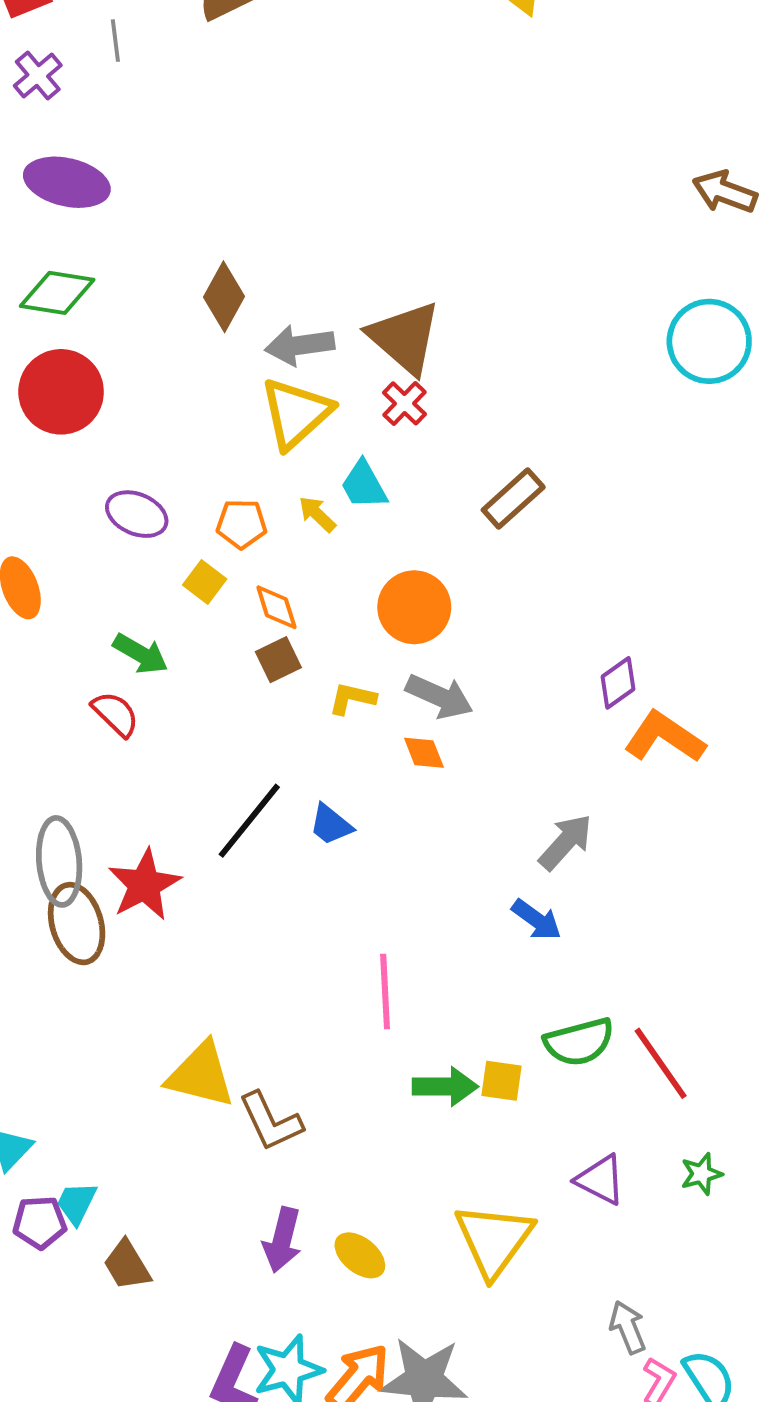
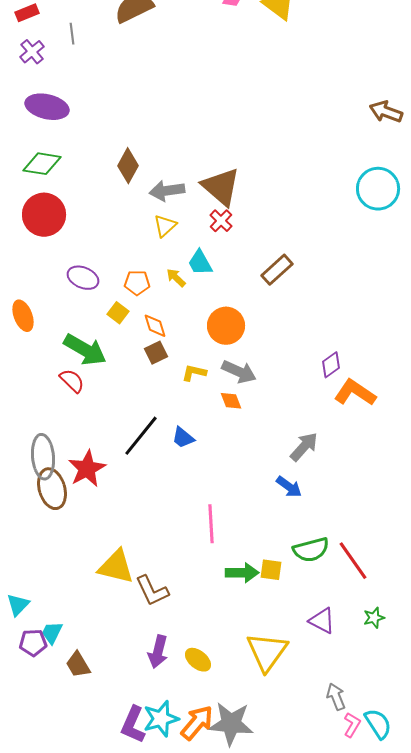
yellow triangle: (296, 413) -> (165, 226), size x0.6
green arrow: (141, 654) -> (85, 350), size x1.5

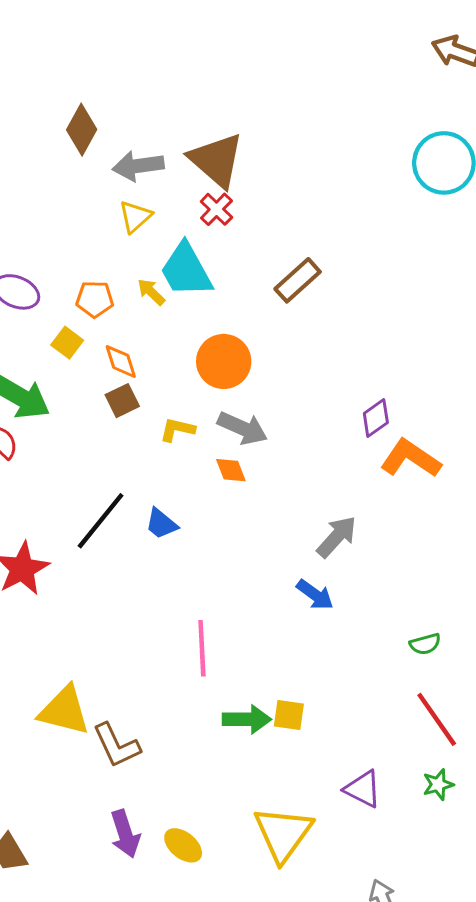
cyan trapezoid: (200, 263) -> (186, 270), size x1.5
green semicircle: (311, 550) -> (425, 644), moved, size x0.6
red line: (353, 561) -> (437, 719), moved
purple arrow: (158, 652) -> (125, 834), turned -32

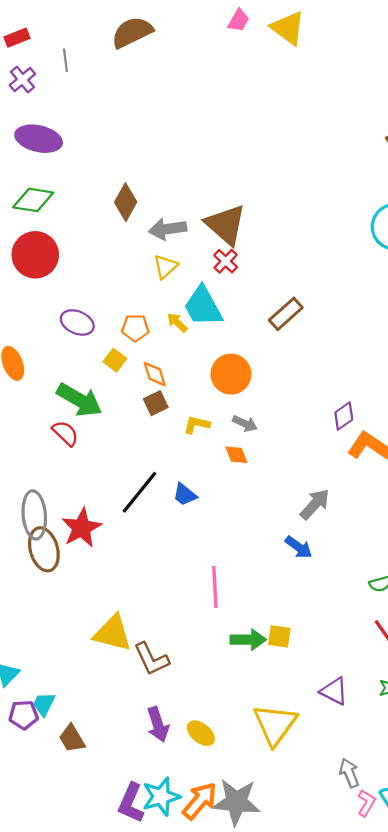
gray arrow: (243, 428) -> (245, 424), size x0.7

